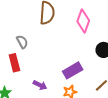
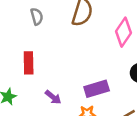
gray semicircle: (22, 42) -> (37, 16), moved

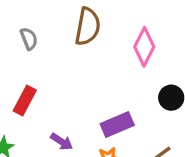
red rectangle: (29, 63) -> (25, 100), turned 35

